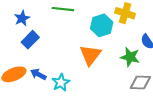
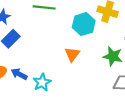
orange triangle: (90, 55) -> (72, 54), size x0.7

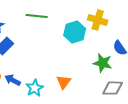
orange triangle: (72, 54) -> (64, 82), moved

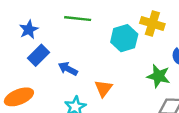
blue arrow: (13, 80) -> (68, 69), moved
orange triangle: (64, 82) -> (103, 88), moved

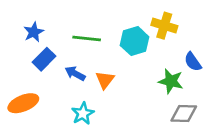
green line: (78, 19) -> (87, 39), moved
orange triangle: (103, 88) -> (105, 80), moved

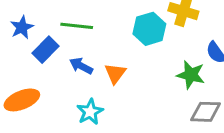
blue star: (34, 32) -> (22, 27), moved
green line: (87, 39) -> (77, 26), moved

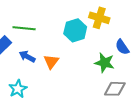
cyan star: (90, 112) -> (18, 89), moved

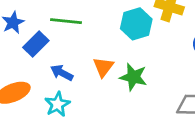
blue arrow: (27, 56) -> (62, 73), moved
green star: (104, 63) -> (133, 77), moved

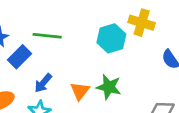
orange triangle: (103, 67) -> (80, 91), moved
blue arrow: (62, 73) -> (43, 83), turned -78

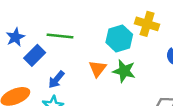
green star: (109, 87) -> (124, 71), moved
orange triangle: (80, 91) -> (98, 69), moved

